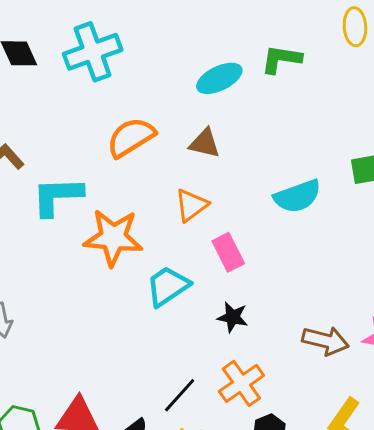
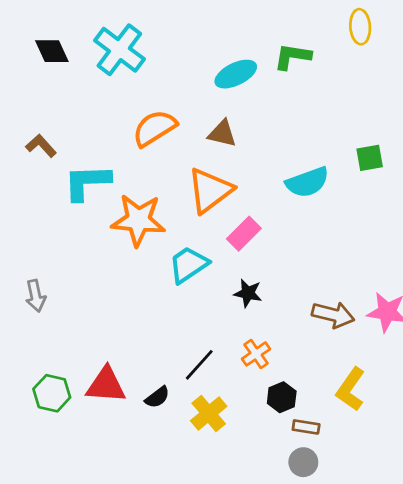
cyan cross: (93, 52) -> (119, 50), turned -33
orange triangle: (191, 205) -> (210, 190), size x1.5
pink rectangle: (228, 252) -> (244, 234), turned 72
orange cross: (241, 383) -> (256, 354), size x0.7

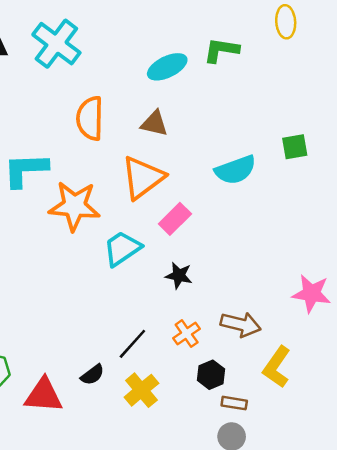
orange semicircle: (155, 128) -> (90, 118), turned -57
brown arrow: (333, 315) -> (241, 324), moved
red triangle: (106, 385) -> (44, 395), moved

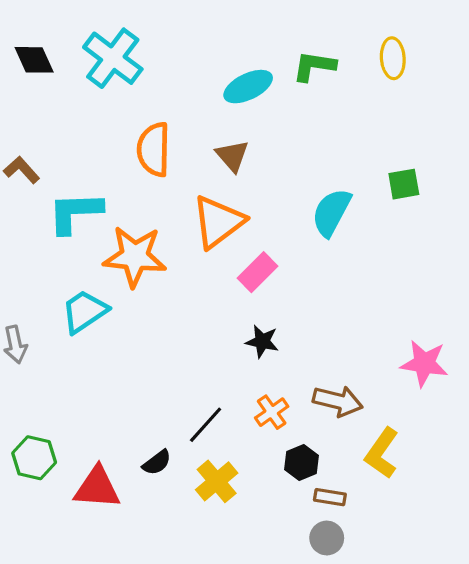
yellow ellipse: (286, 22) -> (393, 58), moved
brown triangle: (154, 124) -> (232, 156), turned 36
cyan semicircle: (235, 170) -> (331, 212), turned 138
cyan trapezoid: (122, 248) -> (84, 311), moved

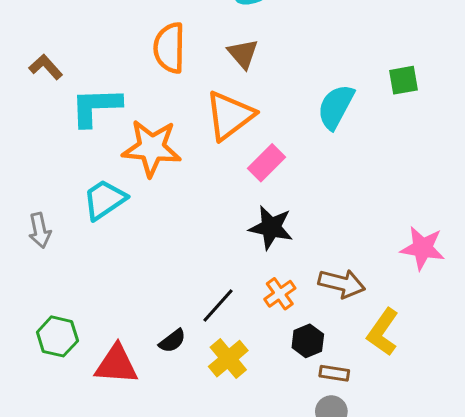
black star: (262, 341) -> (271, 227), size x1.4

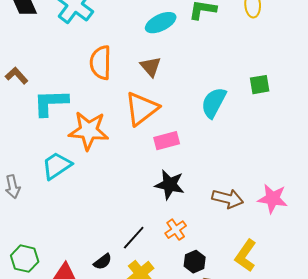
pink rectangle: (267, 163) -> (167, 141), turned 30
brown arrow: (342, 283) -> (228, 199), moved

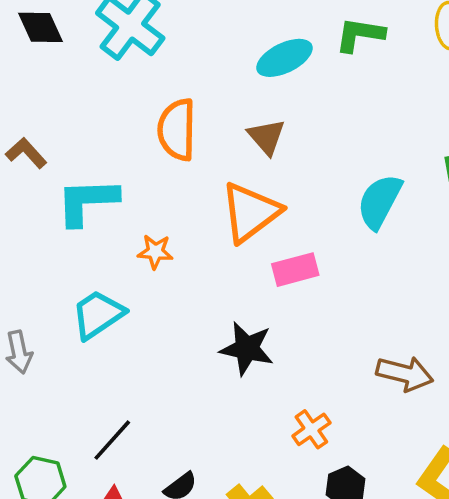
orange star: (89, 131) -> (155, 252), size x0.5
black star: (170, 185) -> (247, 349), moved
black line: (134, 238) -> (112, 440), moved

